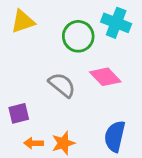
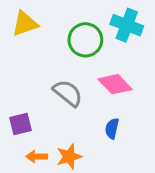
blue semicircle: (115, 136) -> (112, 128), moved, size x0.6

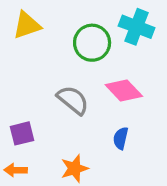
orange arrow: (37, 157) -> (16, 170), moved

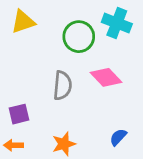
gray semicircle: (73, 100) -> (62, 86), turned 56
blue semicircle: (121, 138) -> (118, 137), moved, turned 30

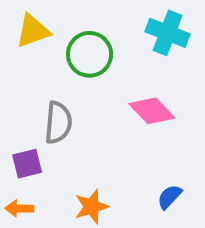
green circle: (79, 37) -> (90, 54), moved
gray semicircle: (62, 86) -> (58, 123), moved

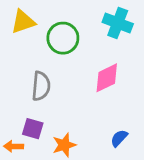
pink diamond: (152, 111) -> (107, 78), turned -72
purple square: (27, 164) -> (33, 129), moved, turned 30

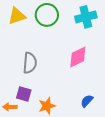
cyan cross: (118, 23) -> (86, 17), turned -35
green circle: (63, 38) -> (47, 15), moved

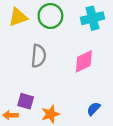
gray semicircle: (30, 63) -> (39, 56), moved

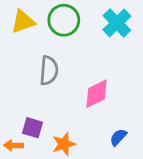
cyan cross: (92, 18) -> (117, 23), turned -30
pink diamond: (84, 61) -> (96, 94), moved

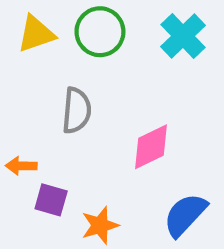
blue semicircle: (118, 137) -> (185, 215), size x1.6
orange arrow: (13, 145) -> (21, 166), moved

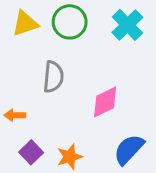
purple square: (51, 200) -> (31, 152), moved, turned 30

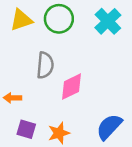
pink diamond: (105, 102) -> (71, 87), moved
purple square: (31, 152) -> (26, 129), turned -30

